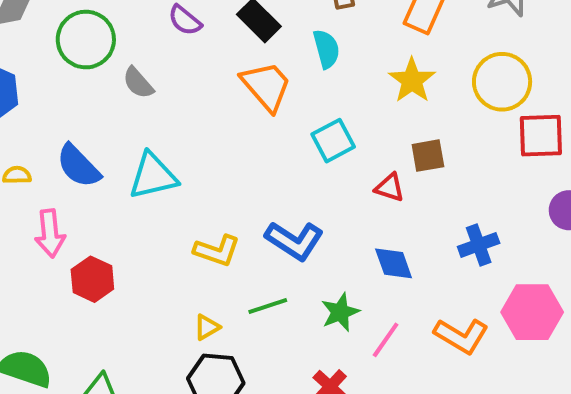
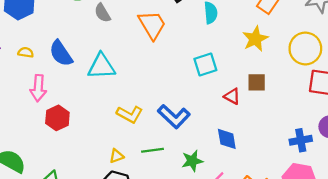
orange trapezoid: (266, 86) -> (152, 25), moved
blue cross: (479, 245) -> (301, 140), moved

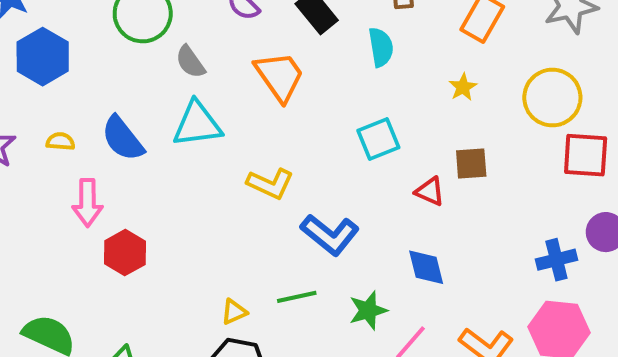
yellow star: (255, 39) -> (463, 87), size x0.6
cyan triangle: (101, 66) -> (197, 124), moved
yellow L-shape: (130, 114) -> (270, 184), moved

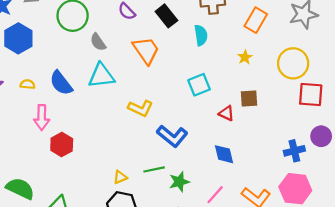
green star: (368, 310) -> (179, 182), moved

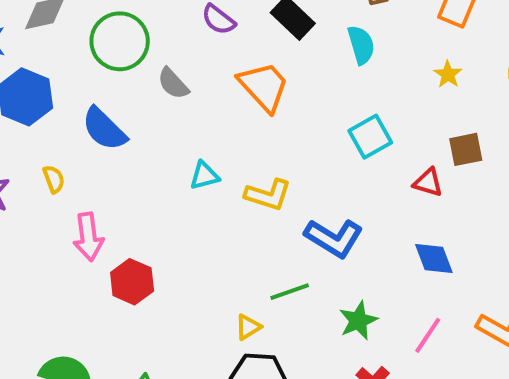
cyan triangle: (101, 76) -> (204, 176), moved, size x0.6
blue semicircle: (61, 83) -> (104, 129), moved
yellow semicircle: (27, 84) -> (54, 179), turned 72
green line: (154, 169) -> (290, 292), moved

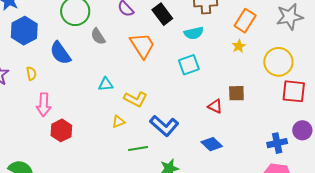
cyan semicircle: (361, 45) -> (194, 33), turned 84
yellow star: (448, 74) -> (239, 46), moved
cyan square: (370, 137) -> (189, 65), moved
blue diamond: (434, 258) -> (212, 144), turned -35
yellow triangle: (248, 327) -> (118, 122), moved

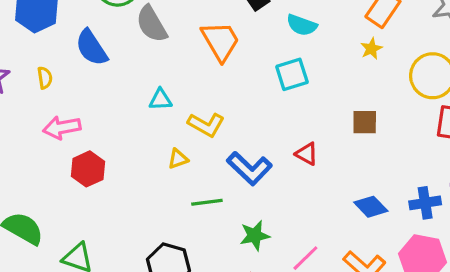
cyan semicircle: (194, 33) -> (302, 25), turned 30
gray semicircle: (98, 36) -> (152, 24), size x1.4
pink arrow: (44, 105) -> (62, 128), turned 75
red triangle: (215, 106) -> (307, 154), moved
blue diamond: (212, 144) -> (371, 207), moved

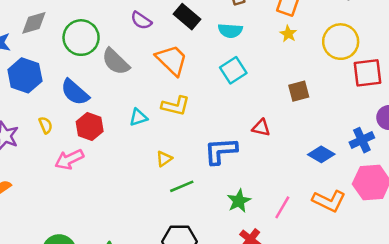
yellow L-shape: (206, 125) -> (176, 106), moved
blue L-shape: (249, 168) -> (221, 151), turned 148
red hexagon: (88, 169) -> (90, 126), moved
green line: (207, 202) -> (182, 186), moved

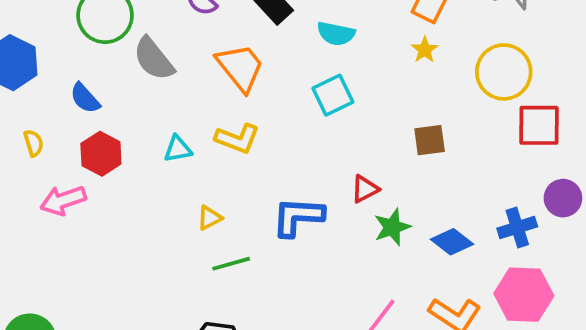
blue semicircle: (75, 92) -> (85, 98), size x0.7
red triangle: (261, 128) -> (365, 189), turned -48
green star: (239, 201) -> (392, 227), moved

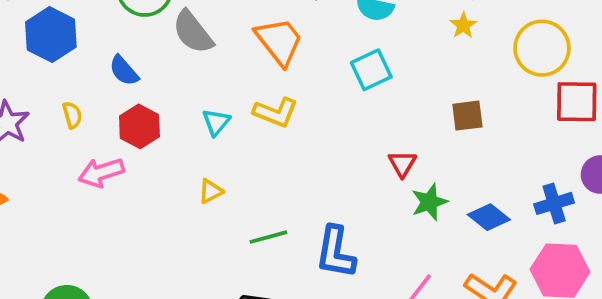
cyan triangle: (178, 149) -> (216, 122), turned -40
red triangle: (365, 189) -> (402, 164), turned -32
blue L-shape: (298, 217) -> (336, 252), moved, turned -84
yellow triangle: (209, 218) -> (211, 191), moved

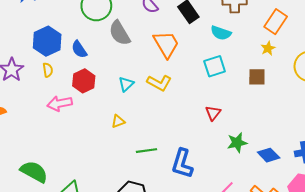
blue hexagon: (51, 35) -> (47, 41), moved
brown square: (467, 116) -> (257, 77), moved
red triangle: (402, 164) -> (213, 113), moved

